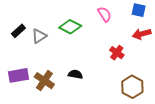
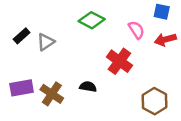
pink semicircle: (104, 14) -> (136, 30), moved
green diamond: (70, 27) -> (92, 20), moved
red cross: (117, 53) -> (119, 61), moved, size x1.5

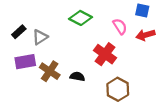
purple rectangle: (22, 88) -> (25, 62), moved
brown cross: (52, 94) -> (50, 71), moved
brown hexagon: (154, 101) -> (118, 89), moved

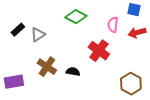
pink semicircle: (120, 26) -> (113, 25), turned -140
purple rectangle: (25, 62) -> (14, 82), moved
brown hexagon: (118, 89) -> (131, 84), moved

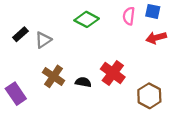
pink semicircle: (113, 25) -> (129, 16), moved
red cross: (99, 51) -> (113, 73), moved
purple rectangle: (14, 82) -> (16, 94), turned 66

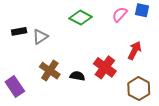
pink semicircle: (129, 16) -> (120, 14), turned 35
black rectangle: (20, 34) -> (19, 31), turned 32
red arrow: (156, 38) -> (135, 50), moved, turned 132

